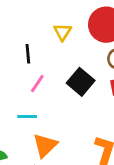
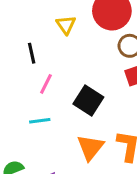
black square: (81, 82) -> (88, 101), moved
orange triangle: (45, 145) -> (90, 147), moved

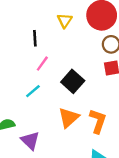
cyan line: (40, 121) -> (33, 91), turned -42

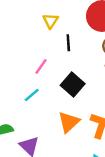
yellow triangle: (65, 21) -> (50, 21), moved
black line: (35, 38) -> (68, 43), moved

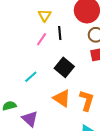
pink line: (41, 66) -> (42, 39), moved
orange triangle: (69, 122) -> (62, 98), turned -42

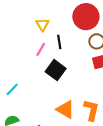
black square: (64, 67) -> (56, 70), moved
cyan line: (31, 77) -> (12, 89), moved

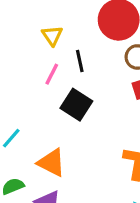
orange triangle: (65, 109) -> (51, 163), moved

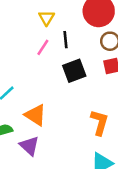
black square: (76, 105) -> (74, 71), moved, turned 30

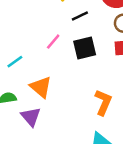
black line: (65, 40) -> (80, 16), turned 63
pink line: (43, 47) -> (53, 42), moved

